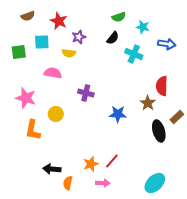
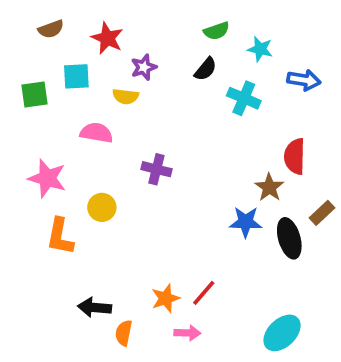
blue star: (118, 114) -> (246, 222), moved

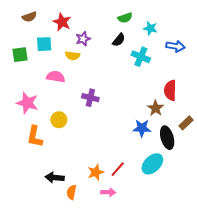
cyan ellipse: (282, 333) -> (152, 164), moved

